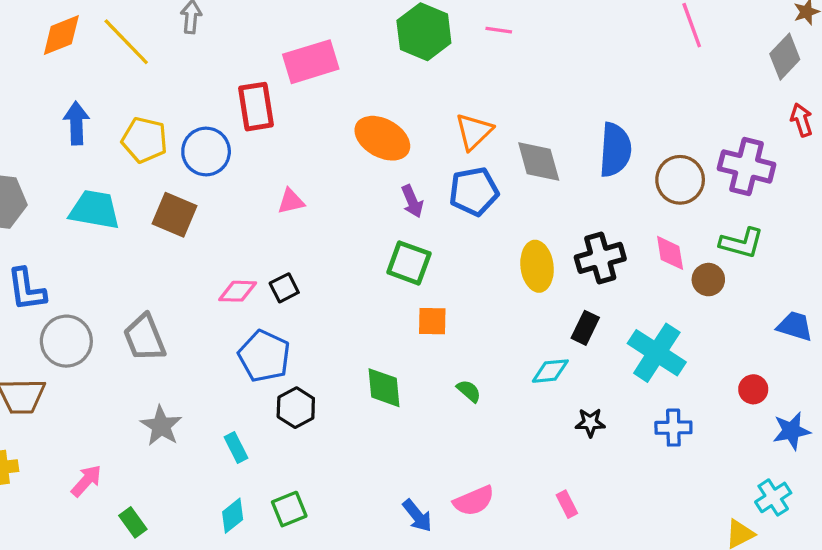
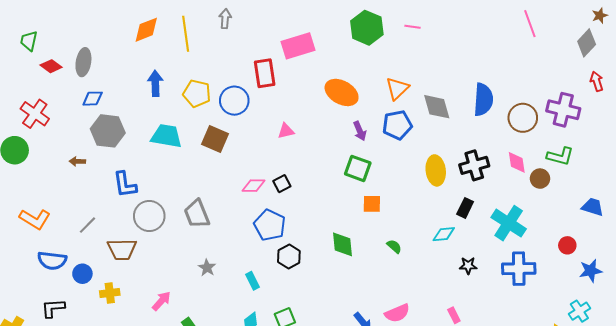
yellow line: (126, 42) -> (186, 34), turned 36
gray star: (161, 426) -> (207, 268), size x0.7
blue cross: (673, 428) -> (519, 269), size x1.5

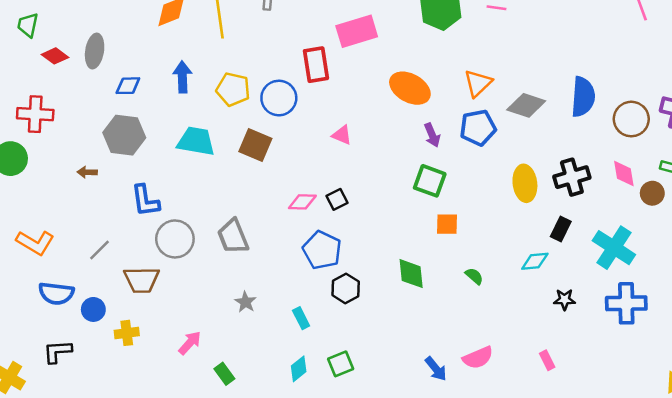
blue diamond: (93, 99) -> (128, 86), moved
gray diamond: (437, 107) -> (526, 105), turned -56
red cross: (35, 114) -> (35, 114), turned -32
pink triangle: (286, 131) -> (342, 135), turned 36

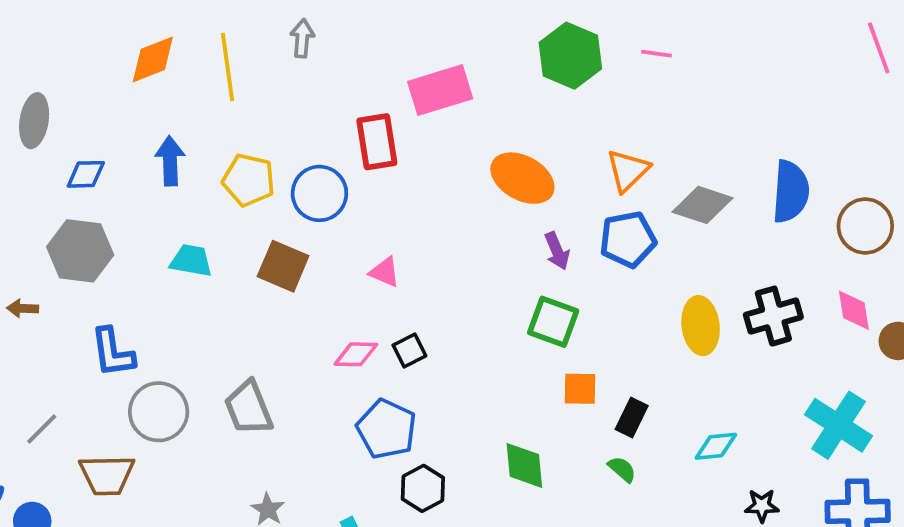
pink triangle: (342, 135) -> (385, 272), moved
cyan trapezoid: (196, 141) -> (191, 260), size x0.7
black rectangle: (561, 229) -> (632, 418), moved

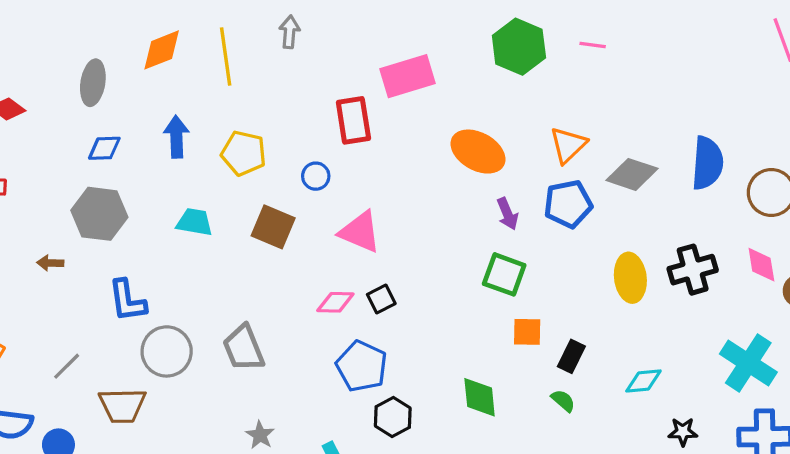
gray ellipse: (34, 121) -> (93, 83), moved
blue circle: (319, 193) -> (316, 176), moved, size x0.6
pink triangle: (385, 272) -> (360, 232), size x1.6

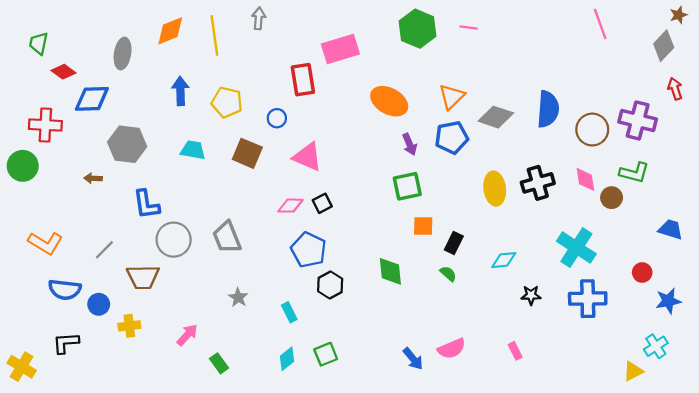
blue diamond: (104, 148) -> (92, 99), moved, size x1.5
green square: (504, 274) -> (407, 186), turned -32

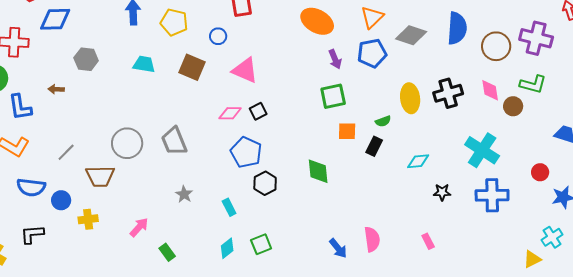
gray hexagon: (127, 144) -> (86, 59), size x0.7
blue L-shape: (146, 204) -> (20, 107), moved
green semicircle: (448, 274) -> (383, 121), moved, turned 119
pink semicircle: (452, 349) -> (372, 239), turned -75

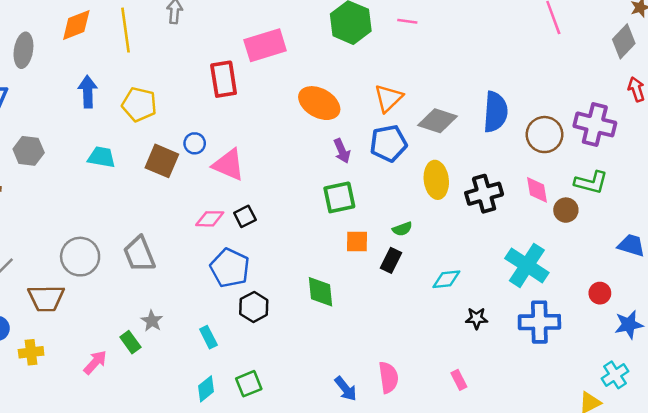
blue circle: (218, 36) -> (195, 143), moved
yellow ellipse: (410, 98) -> (436, 180), moved
green rectangle: (167, 252) -> (130, 342), moved

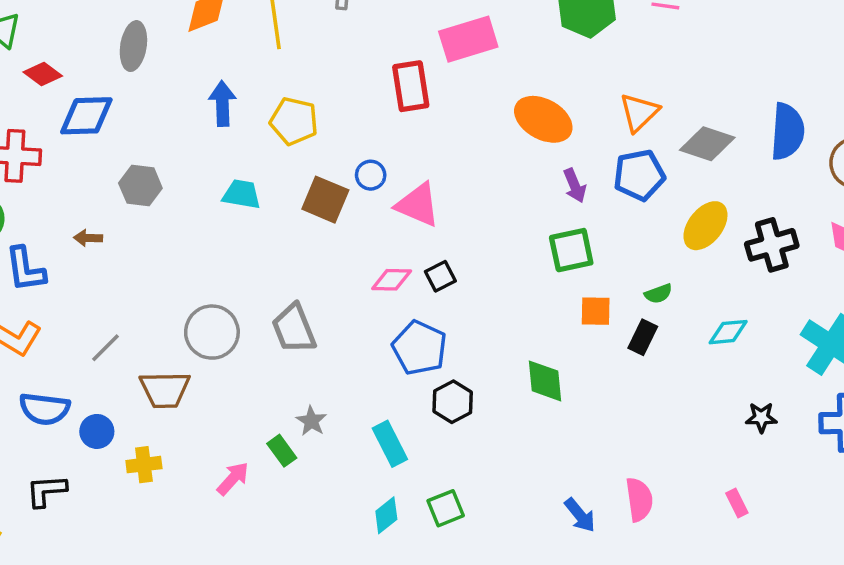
yellow ellipse: (436, 180) -> (705, 226), turned 45
cyan diamond: (446, 279) -> (728, 332), moved
cyan rectangle: (208, 337) -> (390, 444), size x1.4

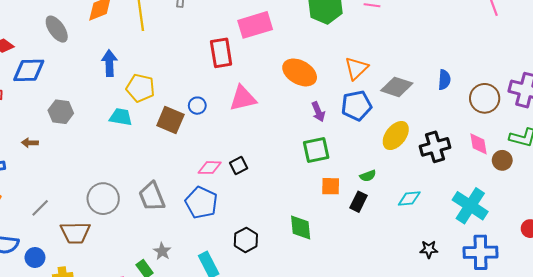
gray ellipse: (133, 46) -> (57, 29), turned -44
yellow pentagon: (294, 121) -> (140, 88), moved
blue semicircle: (787, 132) -> (444, 80), size x0.6
pink triangle: (418, 205) -> (243, 98), moved, turned -36
blue pentagon: (419, 348) -> (201, 203), moved

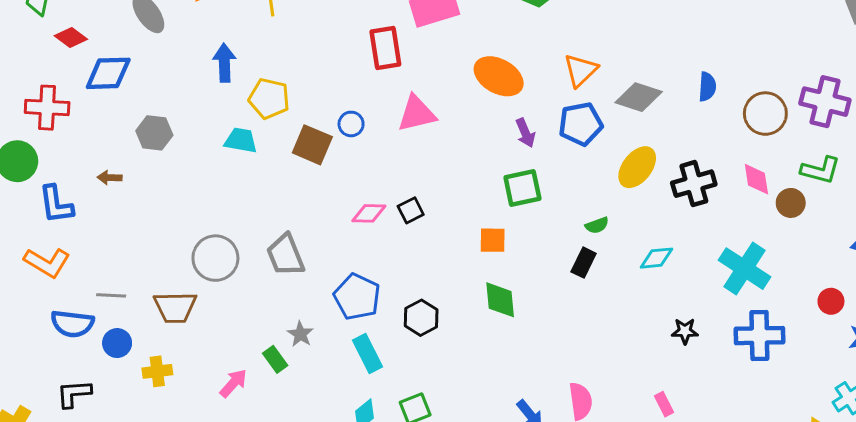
orange square: (331, 186) -> (493, 240), moved
blue pentagon: (201, 203) -> (357, 297), moved
gray line: (40, 208) -> (111, 295), moved, turned 48

